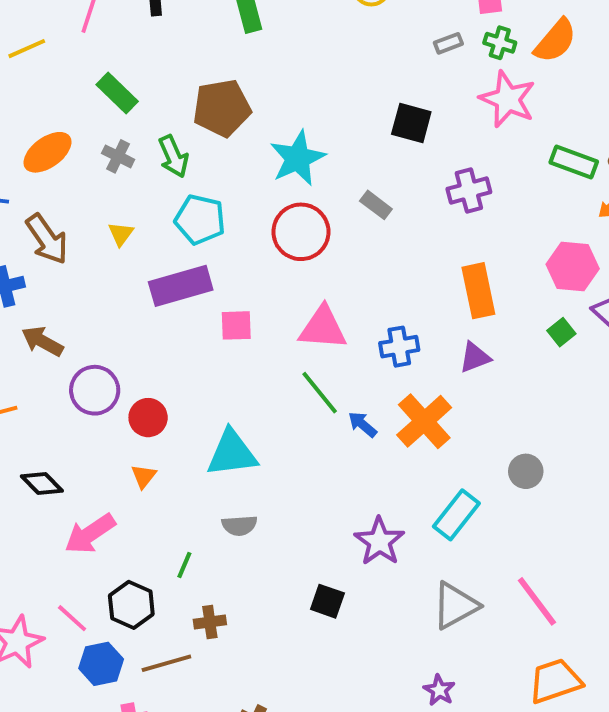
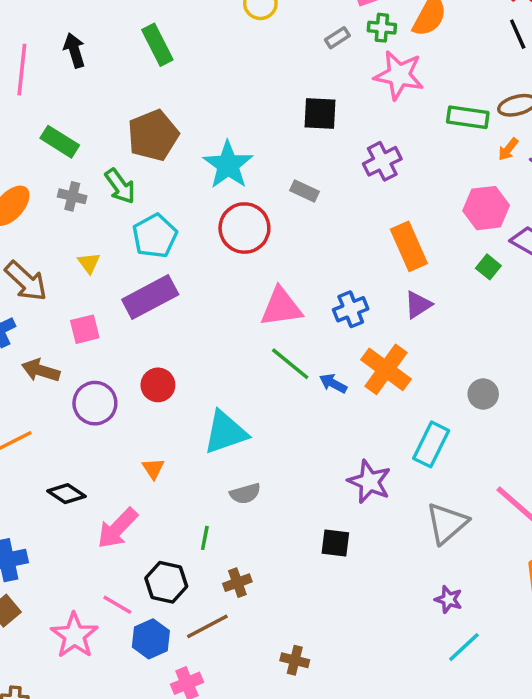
cyan pentagon: (200, 219) -> (155, 236), turned -30
pink square: (236, 325) -> (85, 329), moved
red circle: (148, 418) -> (158, 385), moved

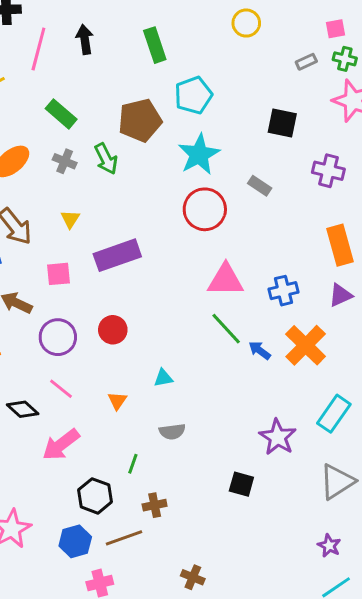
purple cross: (382, 161) -> (328, 171), turned 32
cyan pentagon: (155, 236) -> (193, 95), moved
cyan triangle: (225, 432) -> (163, 378), size x0.5
orange triangle: (153, 469) -> (117, 401), moved
pink line: (117, 605) -> (61, 389), moved

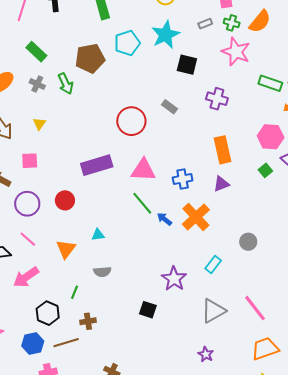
cyan star: (199, 154) -> (166, 35), moved
purple rectangle: (117, 255) -> (97, 165), moved
orange triangle: (117, 401) -> (66, 249), size x1.5
cyan rectangle: (334, 414) -> (213, 264), size x0.7

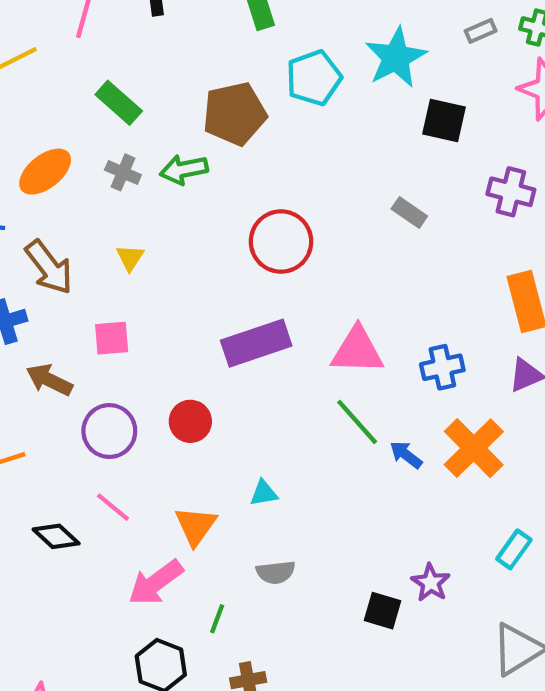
green arrow: (66, 84) -> (184, 170), turned 105
red circle: (131, 121) -> (281, 242), moved
pink arrow: (26, 277) -> (156, 583), moved
purple star: (174, 279) -> (431, 583), size x0.7
black square: (148, 310) -> (383, 611), moved

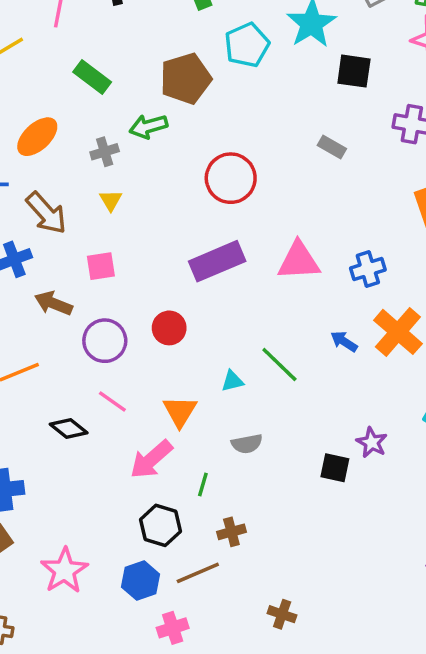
gray cross: (123, 172) -> (105, 152), moved, turned -36
green line: (357, 422) -> (279, 365), moved

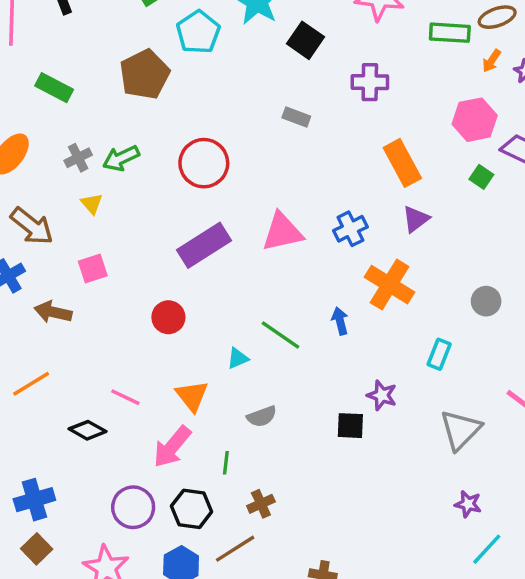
black square: (354, 71) -> (305, 40), turned 36
green arrow: (148, 126) -> (121, 158), moved
purple circle: (105, 341) -> (133, 507), moved
blue arrow: (344, 341) -> (340, 321), moved, turned 52

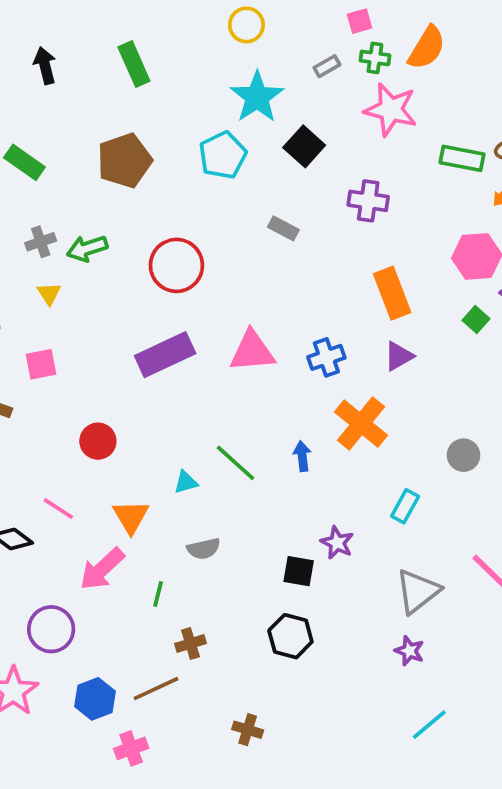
cyan pentagon: (198, 32) -> (223, 155), moved
red circle: (168, 317) -> (98, 441), moved
purple star: (468, 504) -> (409, 651), moved
black hexagon: (192, 509) -> (290, 636), moved

